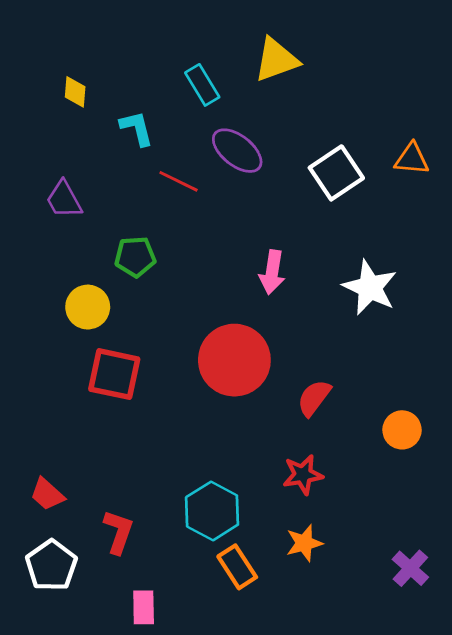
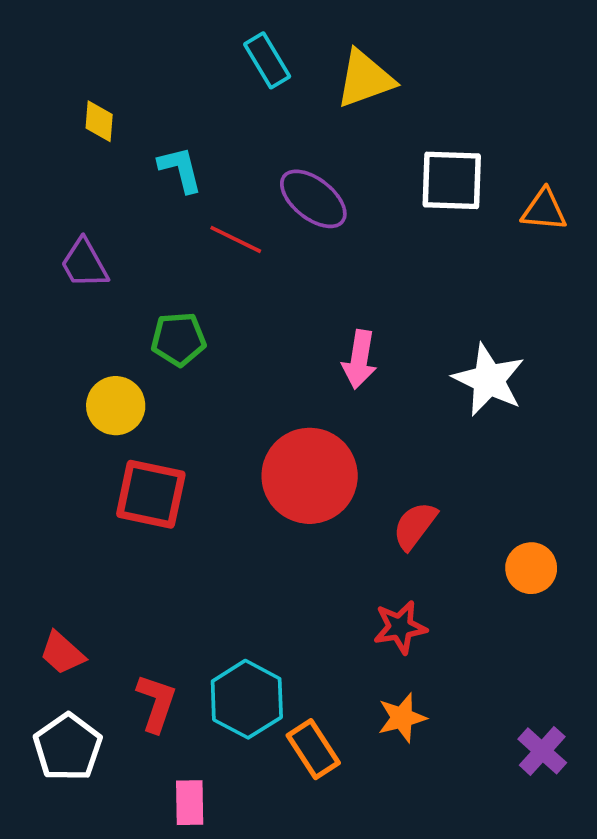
cyan rectangle: (202, 85) -> (267, 60), moved
white square: (336, 173) -> (452, 180), moved, turned 36
cyan hexagon: (212, 511) -> (247, 699), moved

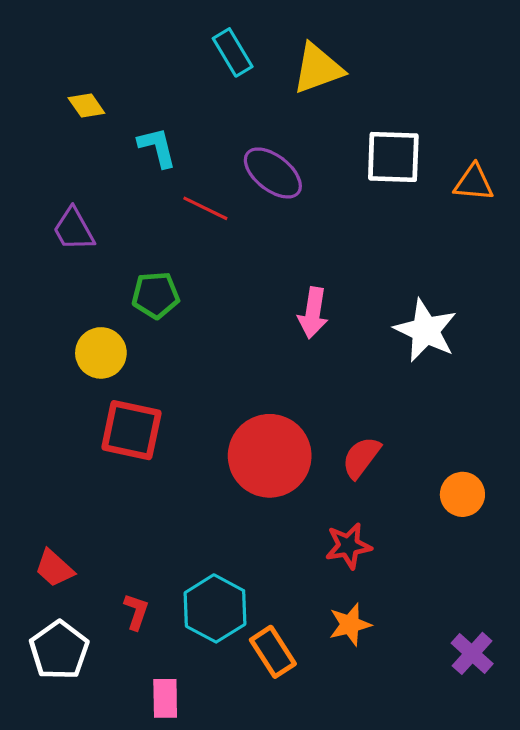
yellow diamond: (99, 121) -> (86, 106), turned -39
red circle: (310, 476) -> (270, 456), moved
red L-shape: (156, 703) -> (136, 612), size x0.7

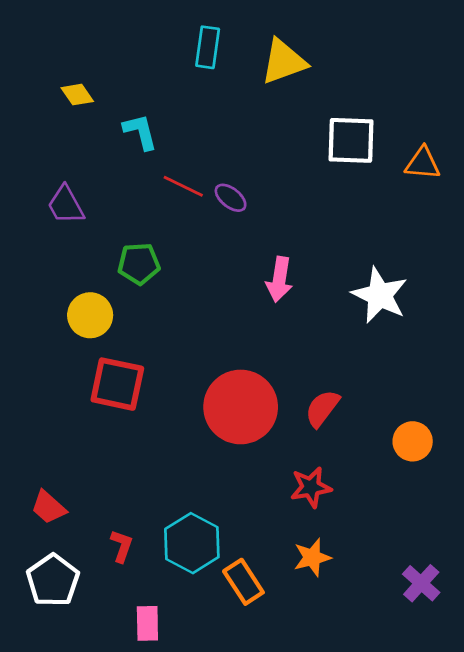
cyan rectangle: (233, 52) -> (208, 47), turned 39
purple ellipse: (273, 173) -> (231, 198), moved, size x0.6

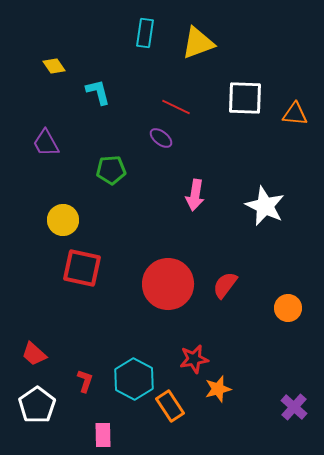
red line: (183, 186) -> (176, 107), moved
green pentagon: (139, 264) -> (111, 170), moved
red star: (311, 487) -> (194, 359), moved

